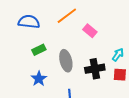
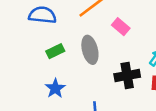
gray ellipse: (66, 61) -> (90, 50), moved

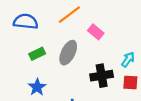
gray ellipse: (90, 50) -> (68, 53), turned 40

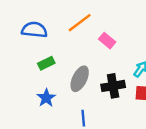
gray ellipse: (68, 53) -> (80, 79), moved

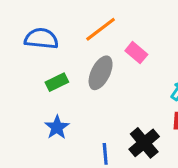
gray ellipse: (80, 79) -> (101, 73), moved
black cross: (113, 86) -> (144, 143), moved, turned -30

